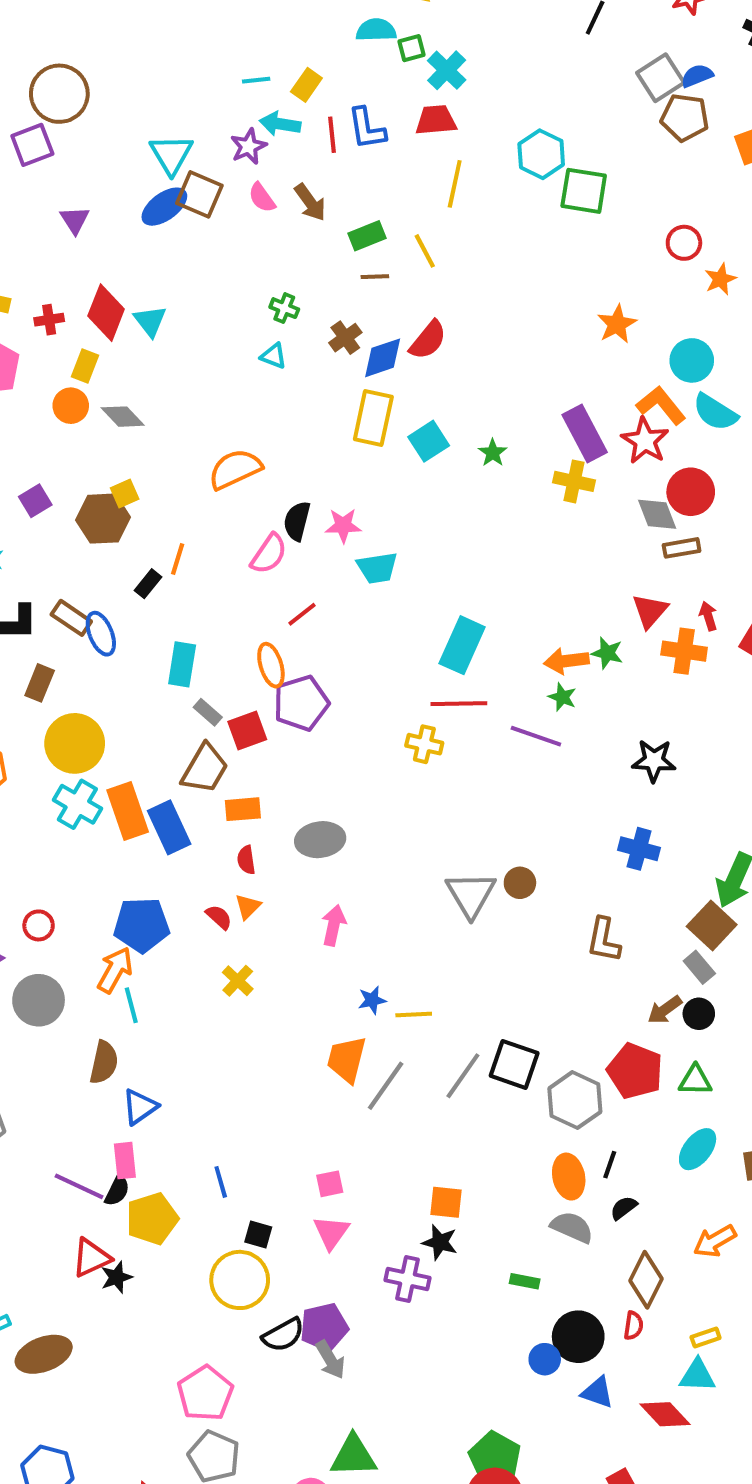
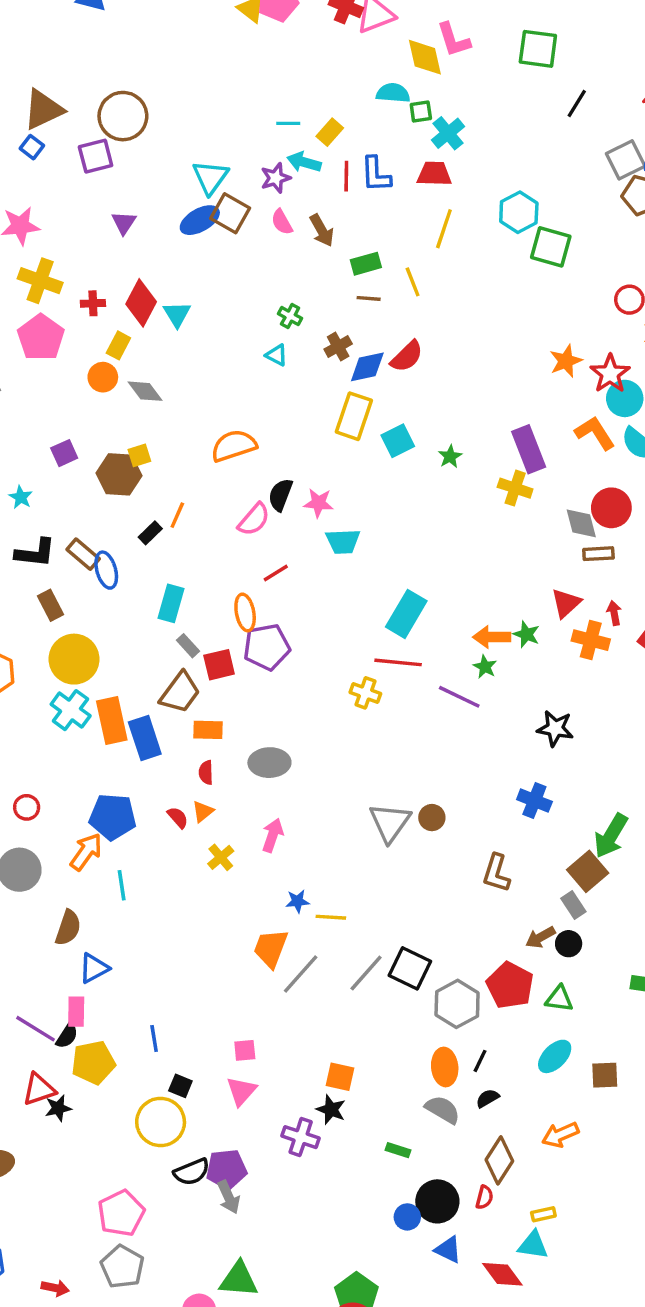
red star: (645, 441) -> (610, 374), moved
brown rectangle: (40, 683) -> (50, 605), turned -56
yellow cross: (238, 981) -> (221, 857), moved
cyan line: (131, 1005) -> (122, 885), moved

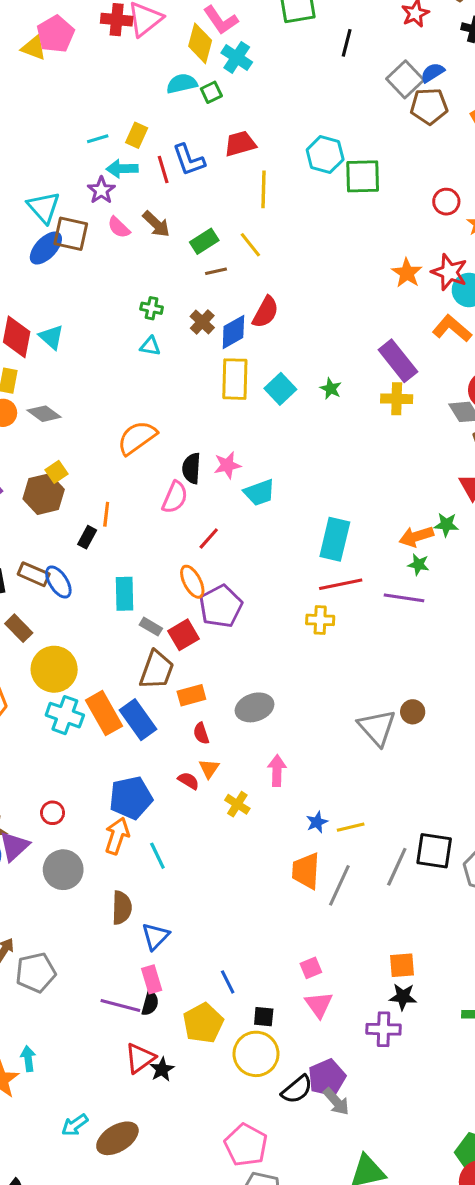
yellow diamond: (425, 57) -> (200, 43), turned 45
cyan cross: (448, 133) -> (237, 57), moved
yellow pentagon: (93, 1063) -> (203, 1023), moved

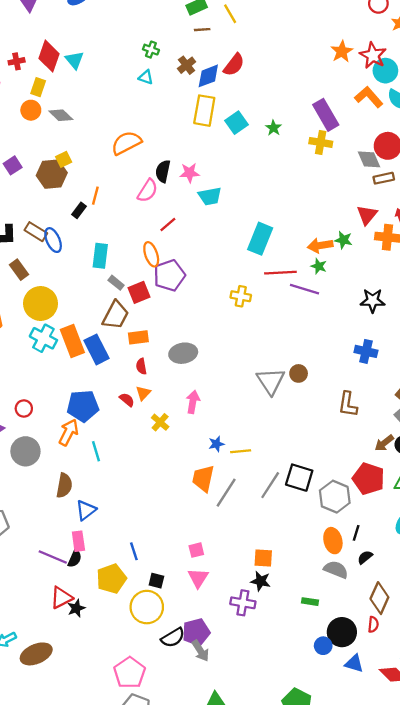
red line: (341, 584) -> (280, 273), moved

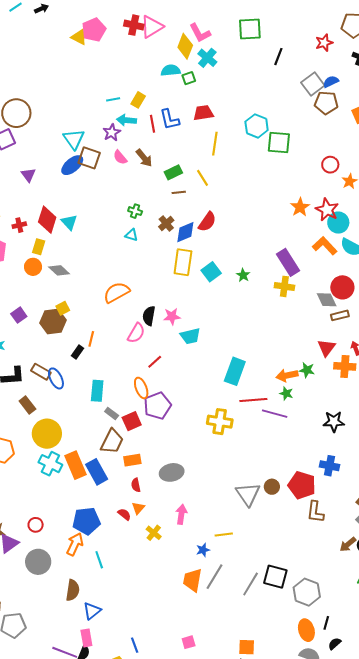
yellow cross: (241, 296) -> (220, 422), size x1.4
yellow line: (241, 451) -> (224, 535), moved
red pentagon: (369, 479) -> (302, 485), moved
gray line: (226, 493) -> (214, 577), moved

